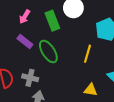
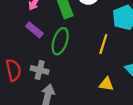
green ellipse: (48, 51) -> (60, 41), turned 50

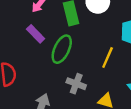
gray cross: (40, 70) -> (76, 84), moved

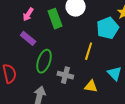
green ellipse: (62, 49) -> (44, 61), moved

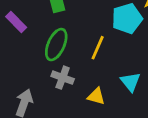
green ellipse: (44, 61) -> (56, 45), moved

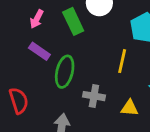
green ellipse: (56, 45) -> (65, 72), moved

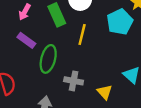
yellow line: (122, 61) -> (82, 34), moved
yellow triangle: (130, 108) -> (105, 92), turned 42

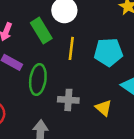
cyan pentagon: (120, 22) -> (108, 52), moved, turned 30

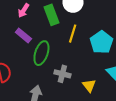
cyan pentagon: (108, 52) -> (101, 42), turned 30

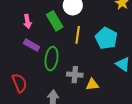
pink arrow: (24, 10) -> (27, 21), turned -32
yellow triangle: (89, 86) -> (92, 84), moved, turned -48

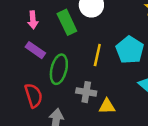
yellow line: (78, 35) -> (97, 55), moved
red semicircle: (19, 83) -> (33, 95), moved

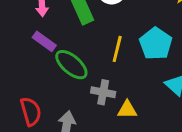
green ellipse: (59, 69) -> (71, 65), turned -64
red semicircle: (33, 95) -> (31, 111), moved

